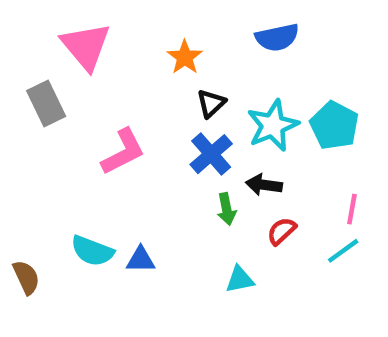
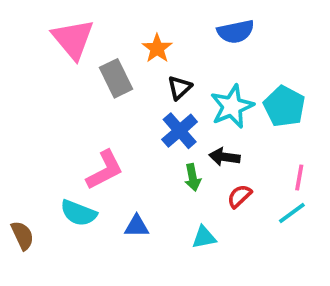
gray rectangle: (46, 103) -> (116, 78), moved
pink L-shape: (123, 152) -> (105, 170), moved
blue triangle: (141, 260) -> (137, 226), moved

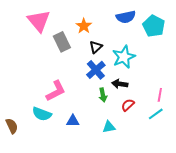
cyan pentagon: (284, 106) -> (154, 26), moved

